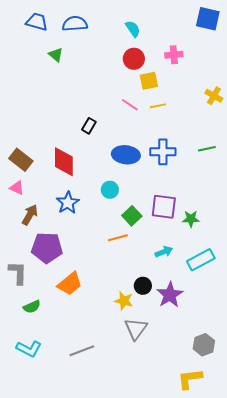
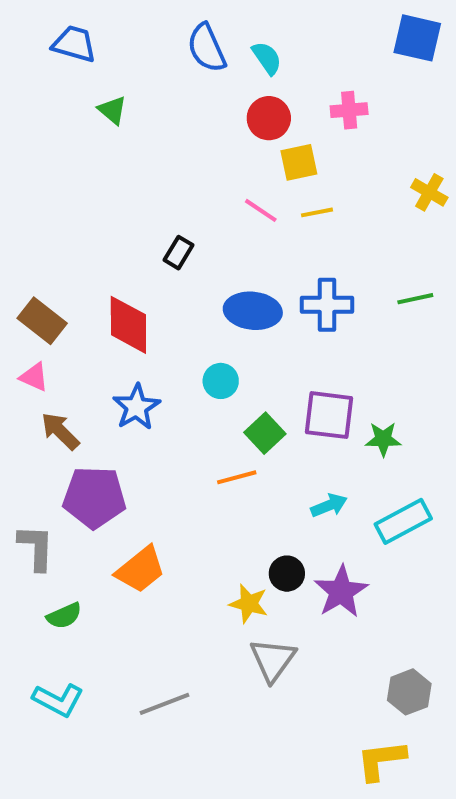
blue semicircle: (75, 24) -> (207, 48), moved, turned -110
brown arrow: (30, 215) -> (60, 431), turned -75

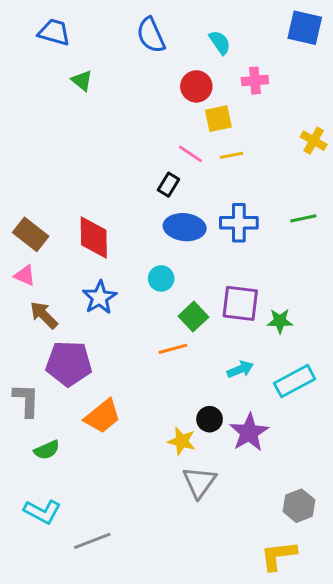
cyan semicircle: (267, 58) -> (220, 42), moved
black rectangle: (179, 253) -> (168, 185), moved
gray line: (165, 704) -> (92, 541), moved

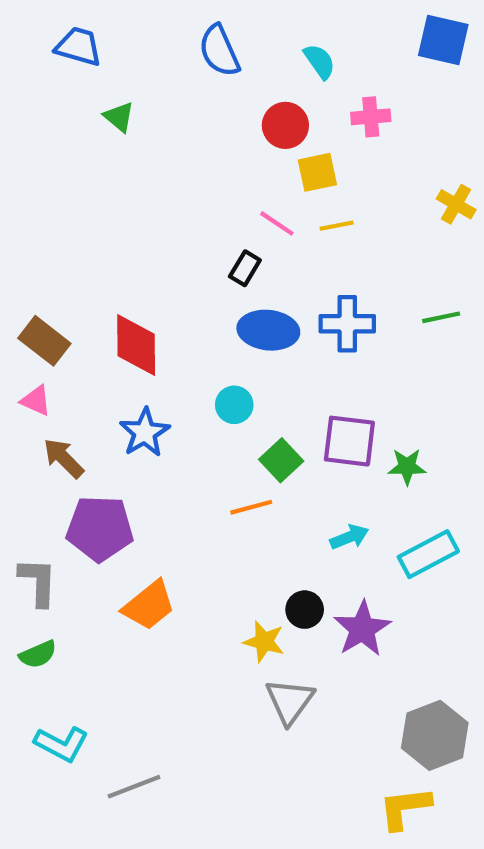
green semicircle: (47, 450) -> (38, 654), moved
gray hexagon: (299, 506) -> (435, 735), size x1.4

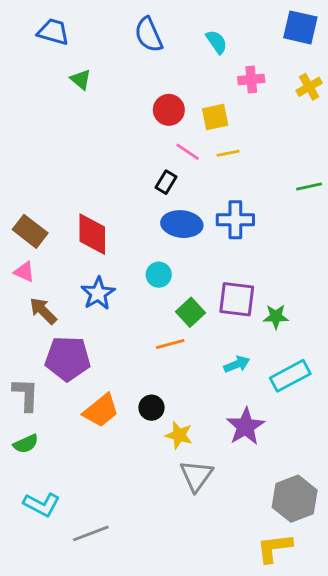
red circle: (285, 125) -> (169, 110), moved
yellow cross: (456, 204) -> (309, 87), moved, turned 30
green line: (441, 317) -> (309, 186), moved
black circle: (305, 610) -> (151, 408), moved

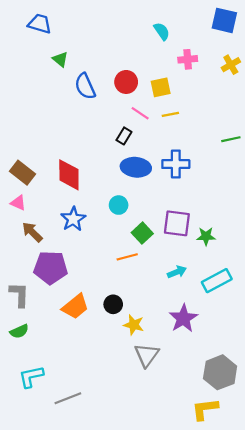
blue semicircle: (149, 35) -> (85, 86), moved
cyan L-shape: (42, 504) -> (31, 377), turned 140

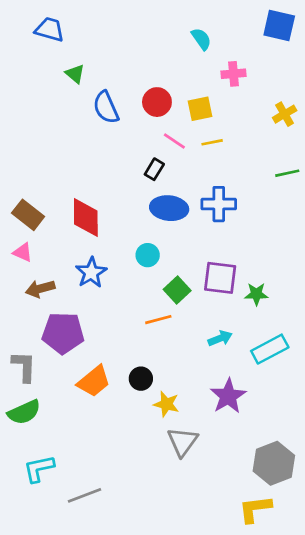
yellow cross: (231, 65) -> (285, 114), moved
brown arrow: (32, 232) -> (40, 289), turned -60
green semicircle: (19, 331) -> (24, 412), size x1.4

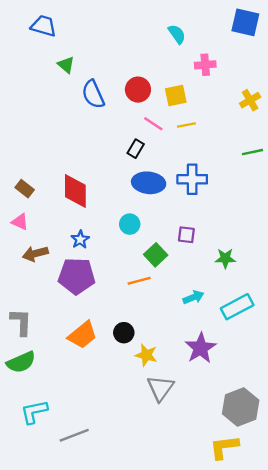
brown rectangle: (28, 215) -> (25, 189), size x0.7
blue star: (91, 273) -> (80, 239), size x0.7
purple square: (220, 278) -> (186, 235), moved, size x0.6
purple pentagon: (63, 333) -> (77, 276), moved

